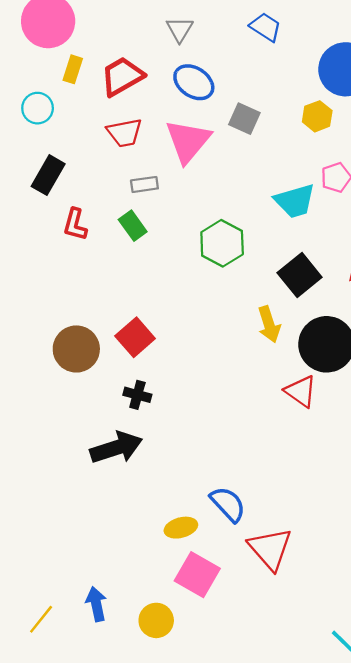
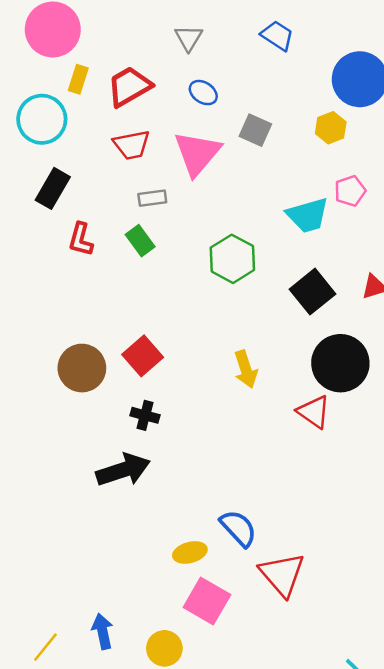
blue ellipse: (194, 82) -> (203, 93), size x0.7
cyan circle: (38, 108) -> (42, 119), size x1.5
yellow arrow: (269, 324) -> (246, 369), moved

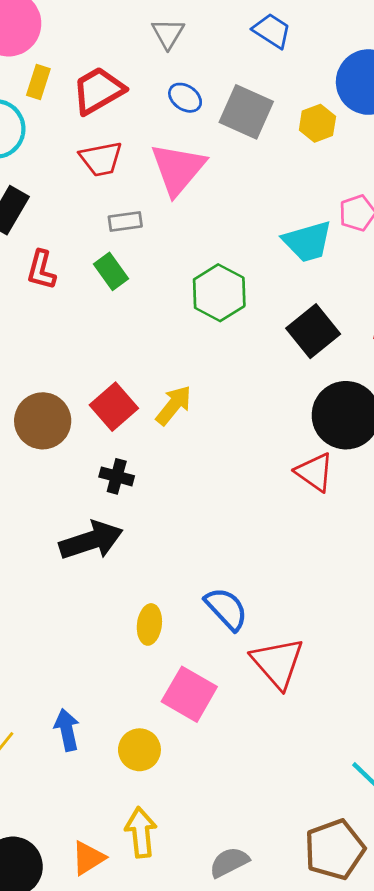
yellow hexagon: (331, 128) -> (317, 123), moved
gray square: (255, 130) -> (246, 112), moved, size x1.4
yellow arrow: (246, 369) -> (174, 405), moved, turned -123
yellow ellipse: (190, 552) -> (149, 624), moved, turned -68

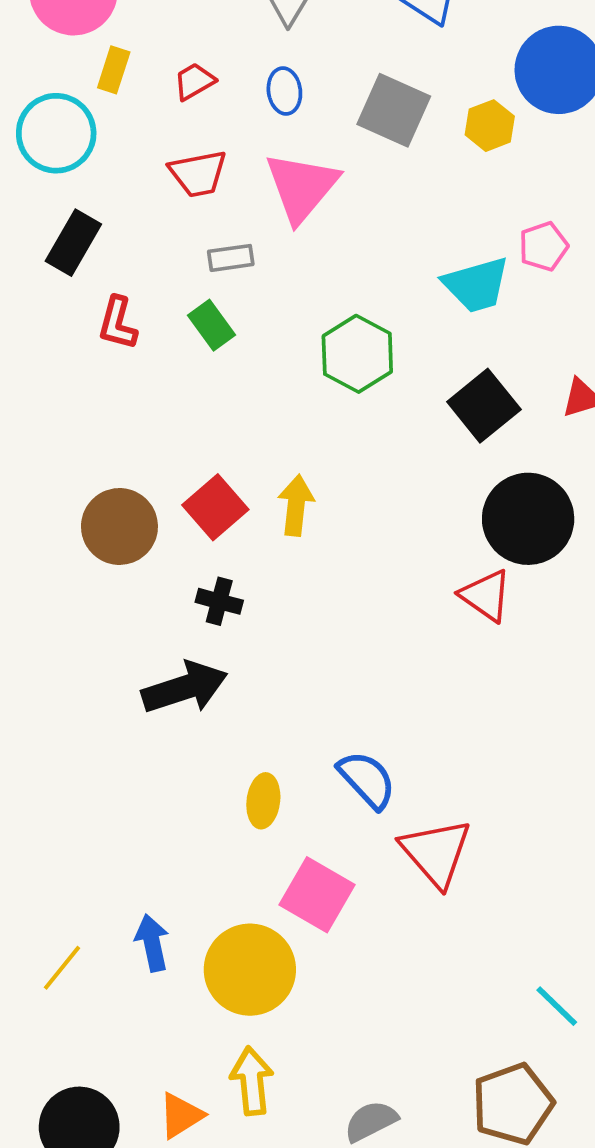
red trapezoid: (98, 91) -> (194, 81), size x0.6
blue ellipse: (185, 98) -> (284, 91), moved, turned 48
yellow arrow: (174, 405) -> (296, 505), turned -33
yellow circle: (139, 750) -> (250, 970), size x1.6

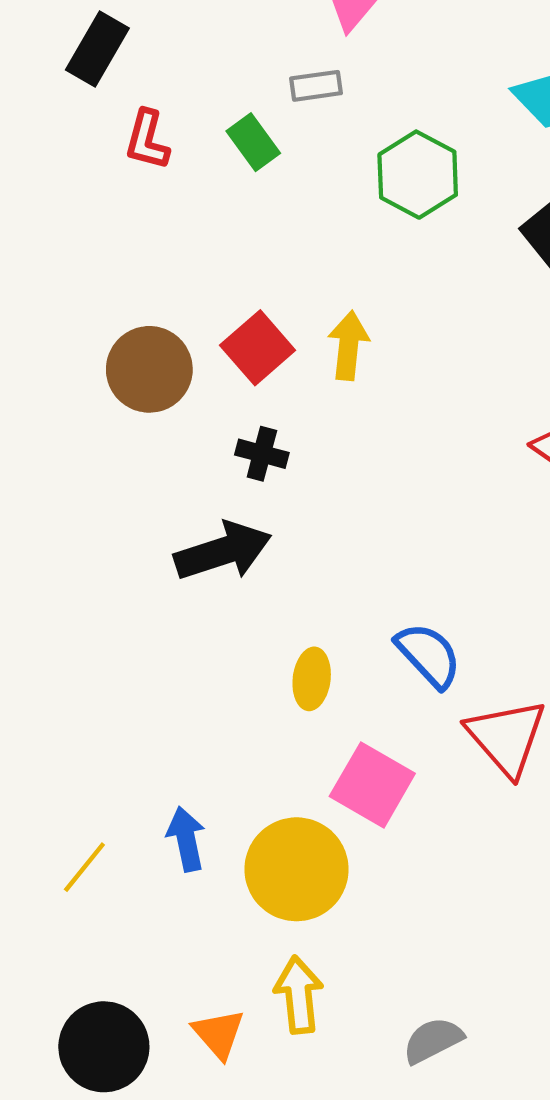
gray rectangle: (231, 258) -> (316, 86), moved
orange triangle: (181, 1115) -> (219, 1034), turned -39

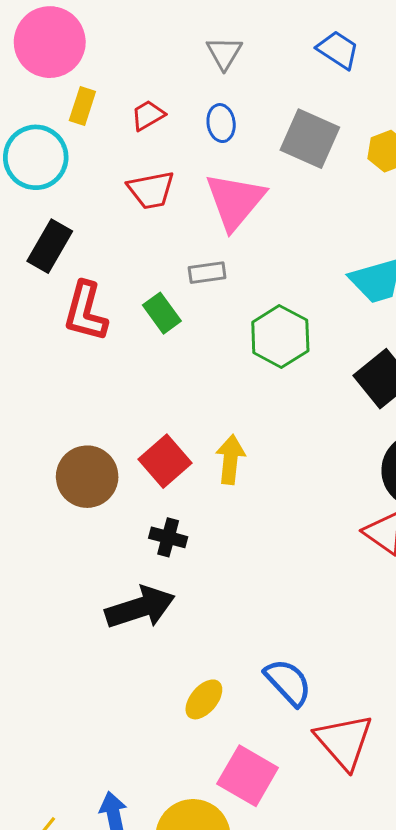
red L-shape: (147, 140) -> (86, 312), size x1.4
yellow ellipse: (312, 679) -> (204, 699), turned 33

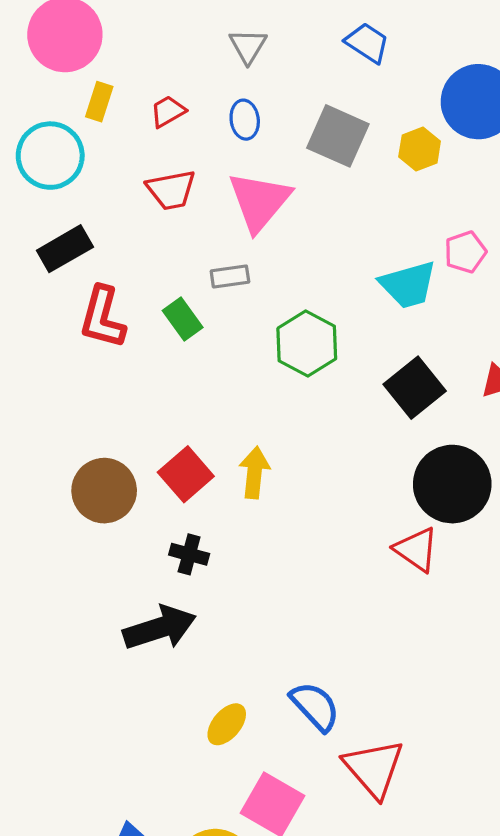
black rectangle: (50, 246) -> (65, 249), turned 30

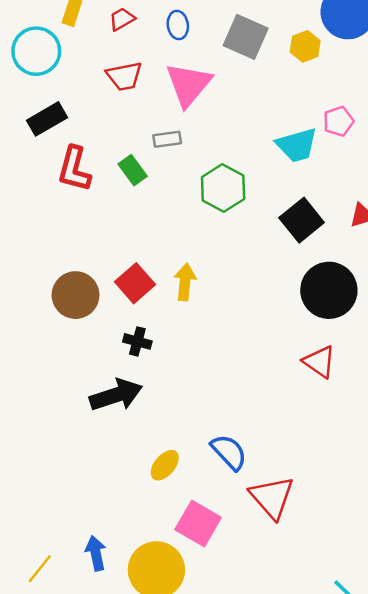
red triangle: (416, 549) -> (319, 362), moved

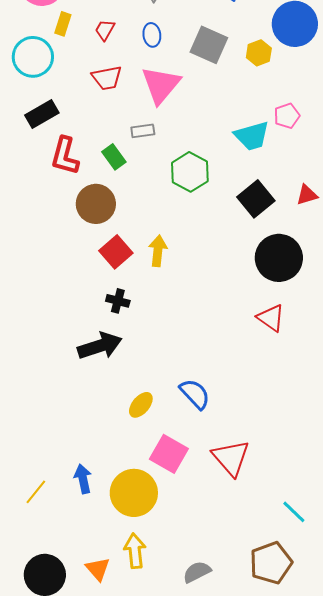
red trapezoid: (122, 19) -> (105, 30), turned -30
brown circle: (76, 295) -> (96, 204), moved
red triangle: (272, 497) -> (231, 458), moved

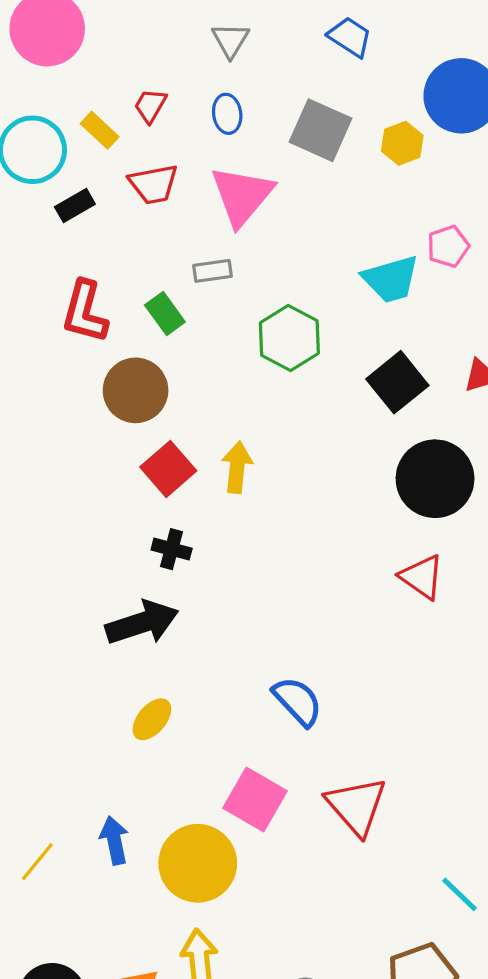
yellow rectangle: (63, 24) -> (100, 130), moved, turned -65
black rectangle: (42, 114) -> (75, 205), moved, size x0.7
yellow ellipse: (141, 405) -> (152, 719), moved

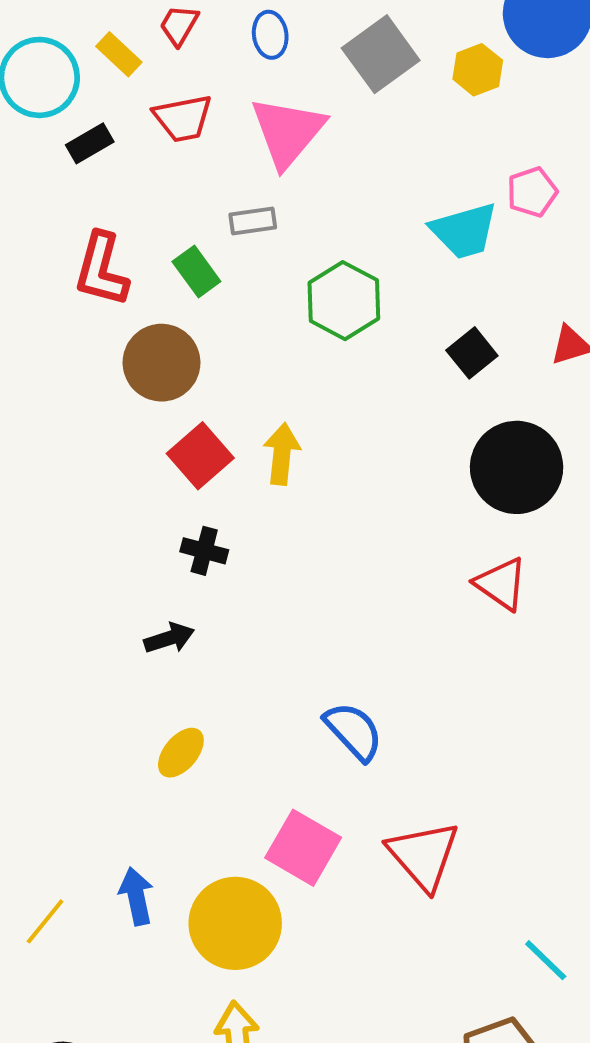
gray square: (320, 130) -> (381, 54), turned 30
black square: (397, 382) -> (472, 353), size x0.7
black arrow: (142, 623) -> (169, 638), size x0.6

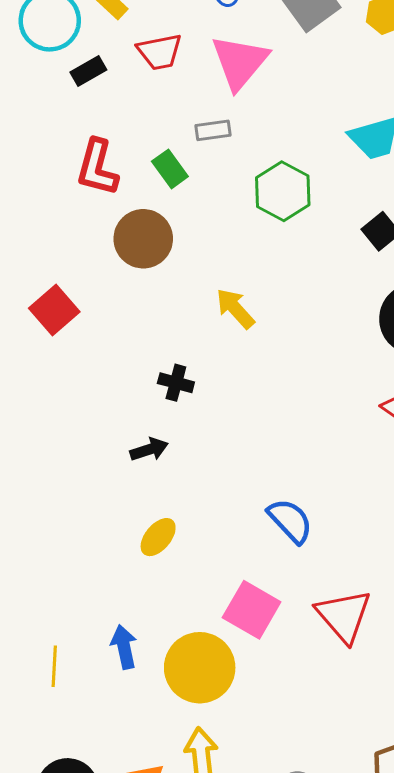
yellow arrow: (282, 454) -> (235, 309), turned -48
red square: (200, 456) -> (54, 310), moved
yellow line: (45, 921) -> (54, 666), turned -36

